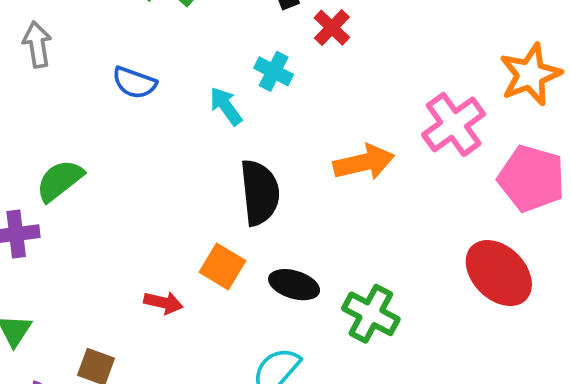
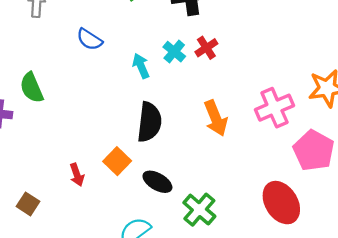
red cross: (332, 28) -> (206, 48), moved
orange arrow: (364, 162) -> (216, 118), turned 68
green semicircle: (60, 180) -> (32, 88), turned -88
red arrow: (163, 303) -> (77, 175), turned 45

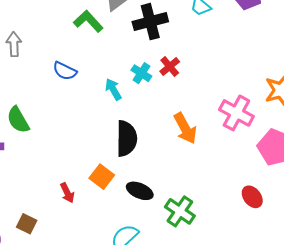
pink cross: (274, 108) -> (236, 113), turned -32
red ellipse: (281, 203) -> (252, 197), size x0.6

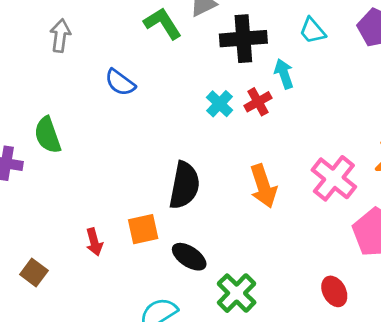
cyan arrow: (113, 89) -> (284, 74), moved
orange square: (102, 177) -> (143, 229), turned 30

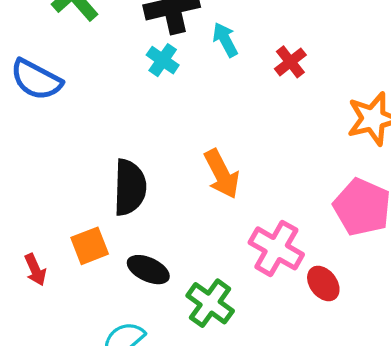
blue semicircle: (120, 82) -> (36, 80), size x1.4
red cross: (258, 102) -> (290, 62), moved
cyan cross: (220, 104) -> (163, 60), moved
pink cross: (334, 178) -> (276, 248), moved

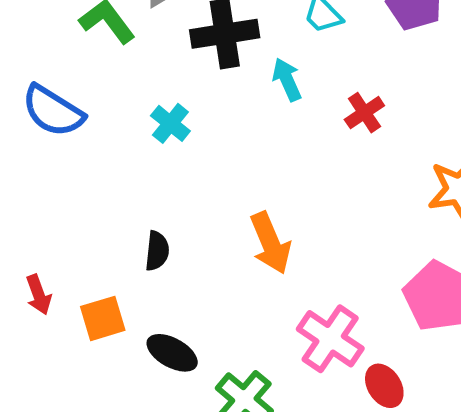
cyan cross: (163, 60) -> (170, 123), moved
black semicircle: (130, 187) -> (157, 251), size x0.6
red arrow: (35, 270) -> (39, 295), moved

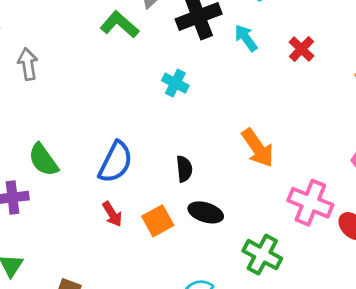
blue semicircle: (53, 111) -> (116, 162), moved, turned -84
black ellipse: (172, 353) -> (206, 212), moved

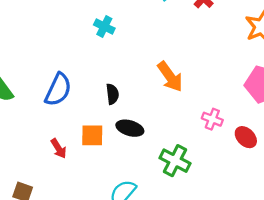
pink cross: (310, 203) -> (212, 119), size x0.6
red arrow: (112, 214) -> (59, 149), moved
orange square: (158, 221) -> (92, 135), turned 30

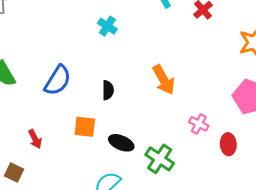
black ellipse: (130, 128) -> (121, 143), moved
red ellipse: (246, 137) -> (228, 144), turned 35
red arrow: (59, 149) -> (35, 139), moved

